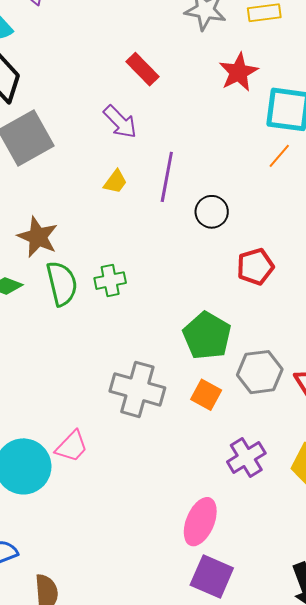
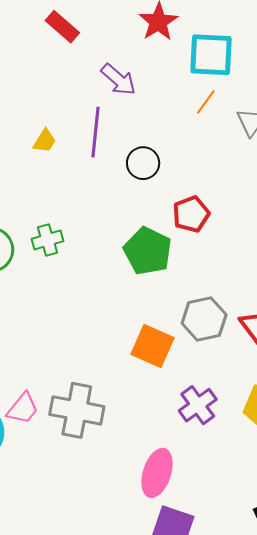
purple arrow: (120, 122) -> (118, 80), moved
green pentagon: (207, 336) -> (148, 251), moved
gray cross: (137, 389) -> (77, 410), moved
orange square: (206, 395) -> (153, 346), size x1.4

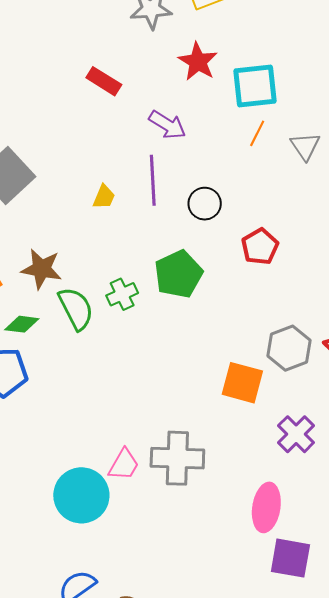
green pentagon: (148, 251) -> (178, 274), moved, turned 30

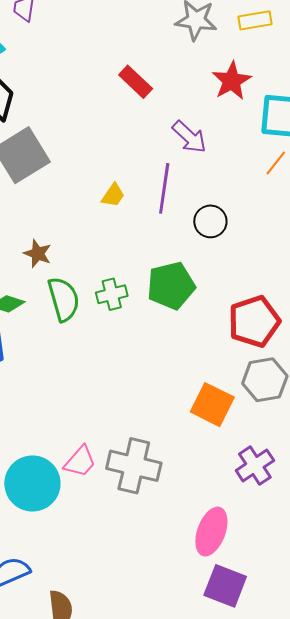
red pentagon: (260, 247) -> (254, 321), moved, size x1.4
brown star: (41, 269) -> (38, 254), size x0.7

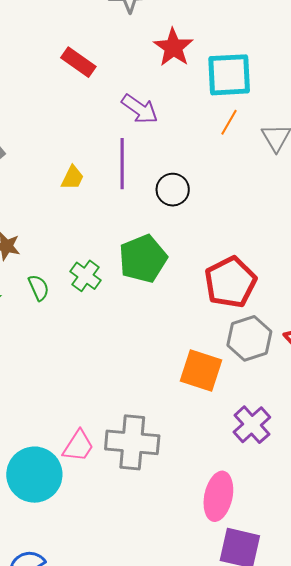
green cross: (112, 294) -> (86, 276), turned -32
green semicircle: (64, 299) -> (39, 288), size x0.6

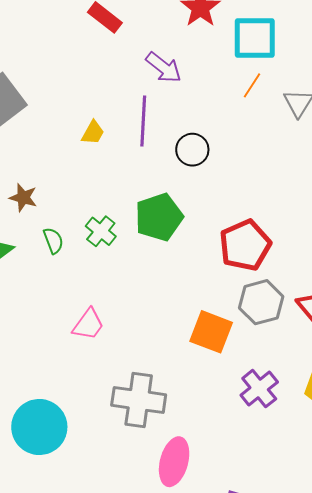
pink trapezoid: (78, 446) -> (88, 324), moved
pink ellipse: (218, 496) -> (174, 462), moved

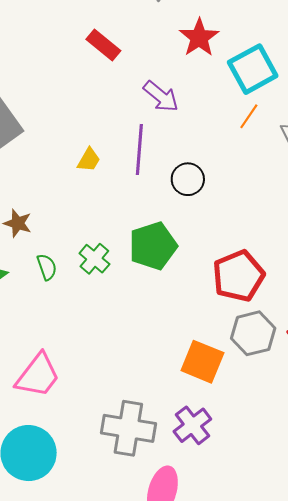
cyan square: (255, 38) -> (253, 69), turned -30
pink trapezoid: (88, 324) -> (38, 375), moved, size x1.4
purple cross: (259, 389) -> (192, 425), moved

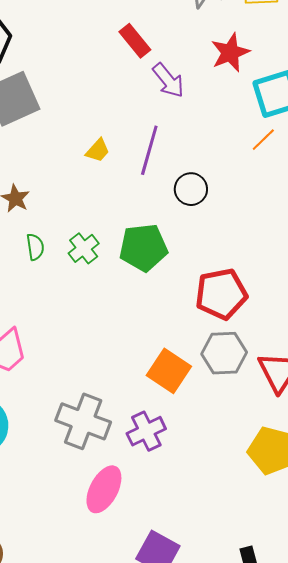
purple arrow: (161, 96) -> (168, 80), moved

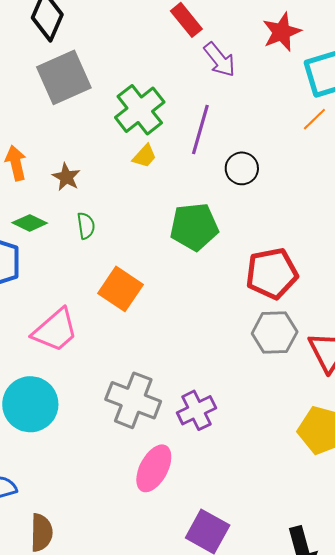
yellow trapezoid: (98, 150) -> (145, 156), moved
green cross: (84, 248) -> (140, 110), moved, size x1.6
orange square: (169, 371) -> (120, 289), moved

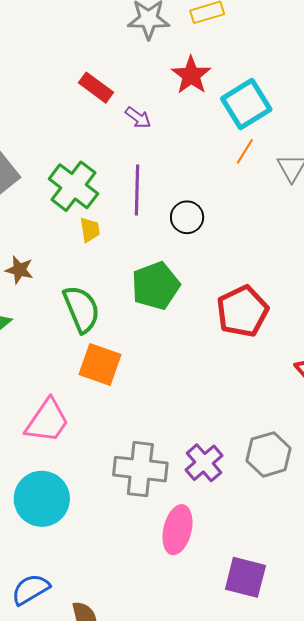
purple arrow: (220, 60) -> (138, 118), size x0.7
yellow trapezoid: (145, 156) -> (90, 230), turned -36
green semicircle: (86, 226) -> (81, 309), moved, size x1.8
gray hexagon: (275, 333) -> (269, 454), moved

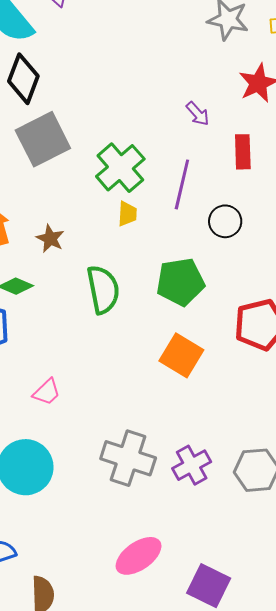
red rectangle: (96, 88) -> (243, 152), moved, turned 40
orange square: (100, 364) -> (181, 355), moved
pink trapezoid: (47, 421) -> (47, 392), size x0.6
pink ellipse: (177, 530) -> (139, 556), moved, turned 30

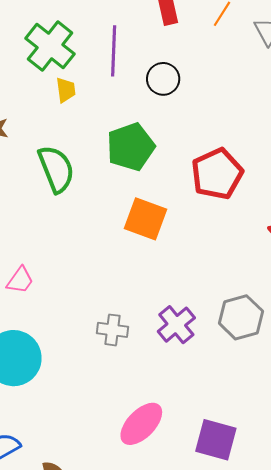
gray cross: (128, 458) -> (113, 330), size x0.6

